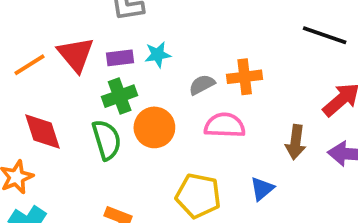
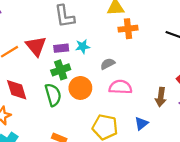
orange cross: (245, 77) -> (128, 29), moved

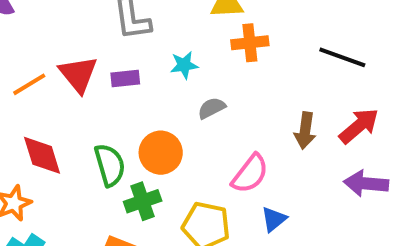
cyan star: (83, 46) -> (184, 65), moved
green cross: (61, 70) -> (143, 201), moved
pink semicircle: (120, 87) -> (250, 174), moved, turned 125
brown arrow: (161, 97) -> (305, 131), moved

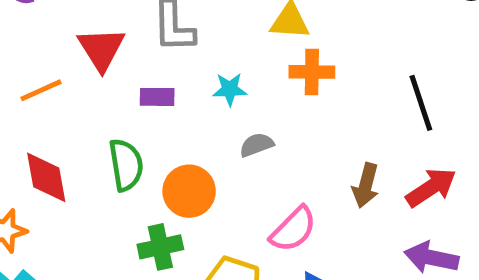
black line: (342, 57) -> (421, 103), turned 45
red triangle: (78, 74) -> (101, 49), moved
green semicircle: (110, 165) -> (126, 165), moved

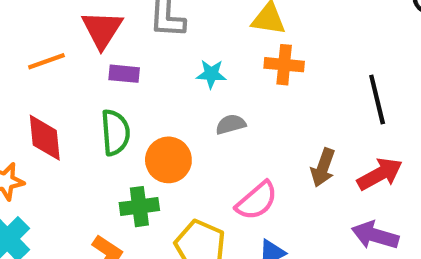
purple rectangle: (157, 97) -> (124, 74), moved

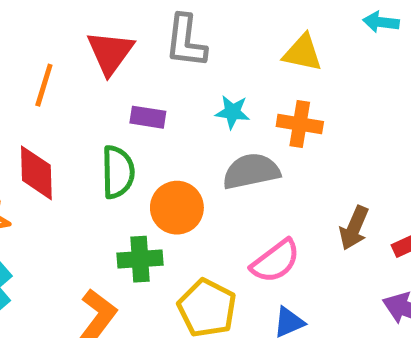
orange line: (46, 61) -> (44, 85), turned -57
orange cross: (284, 65) -> (300, 124), moved
purple rectangle: (124, 74) -> (148, 117), moved
gray semicircle: (231, 124) -> (251, 171), size x1.6

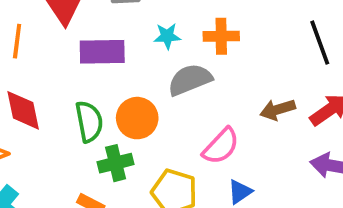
purple rectangle: (148, 117) -> (102, 52), size x1.6
green semicircle: (118, 172) -> (89, 122), moved
brown arrow: (354, 228) -> (278, 110), turned 60

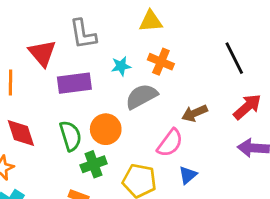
orange cross: (221, 36) -> (161, 62), turned 30
brown arrow: (278, 110) -> (195, 113), moved

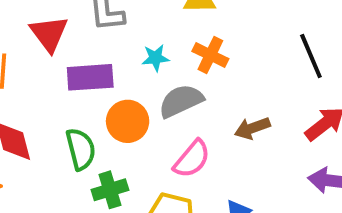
orange circle: (106, 129) -> (128, 121), moved
pink semicircle: (170, 143) -> (192, 159), moved

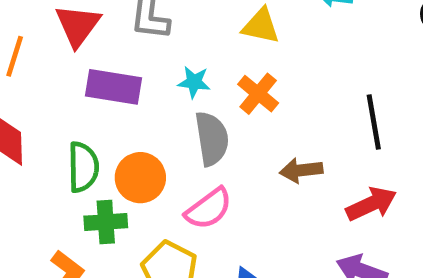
gray semicircle: (181, 101) -> (212, 139), turned 93
orange circle: (128, 121) -> (140, 178), moved
brown arrow: (252, 128) -> (301, 170), moved

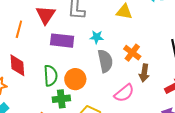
orange cross: (258, 94) -> (132, 53), moved
brown arrow: (301, 170) -> (144, 73), turned -72
pink semicircle: (209, 209) -> (124, 93), moved

